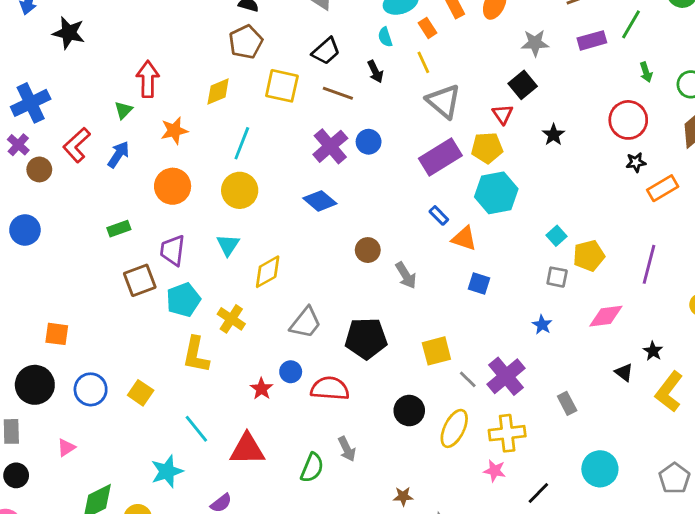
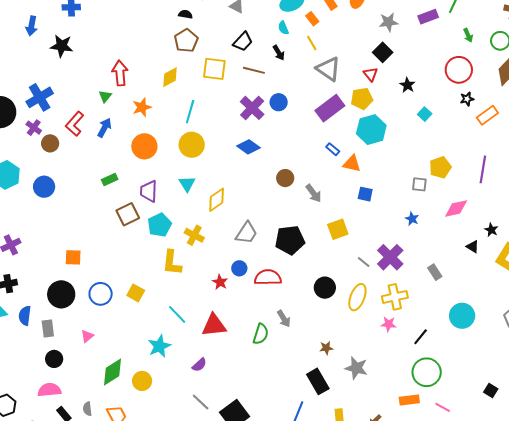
cyan square: (557, 236) -> (425, 114), moved
yellow square: (436, 351) -> (338, 229), moved

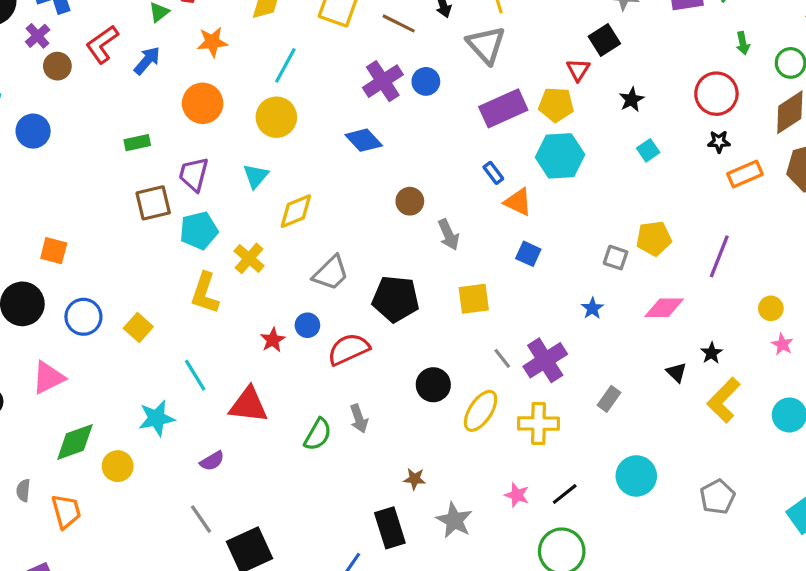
gray triangle: (328, 69) -> (486, 45), moved
gray rectangle: (435, 272) -> (609, 399), turned 56
red semicircle: (268, 277) -> (349, 349), turned -36
pink star: (389, 324) -> (517, 495), moved
pink triangle: (87, 336) -> (48, 378), size x1.6

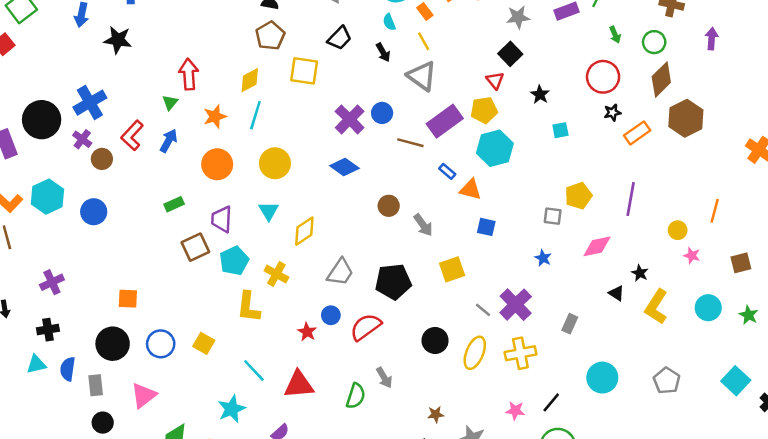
brown line: (399, 23) -> (410, 143), moved
cyan line: (285, 65) -> (255, 115), moved
cyan square: (648, 150) -> (560, 130), turned 35

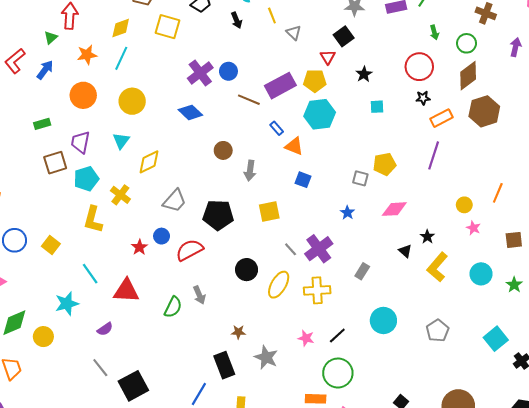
gray triangle: (422, 76) -> (294, 33), moved, size x0.6
purple line: (631, 199) -> (434, 155), moved
gray arrow: (423, 225) -> (250, 171), turned 36

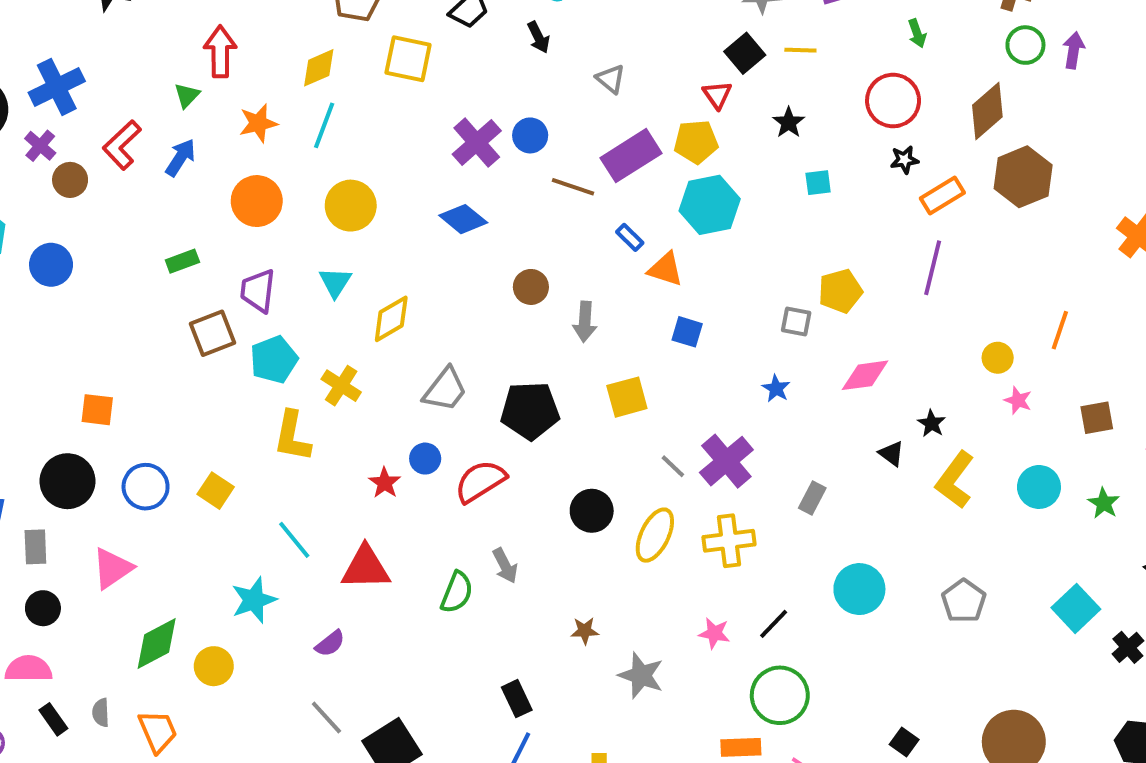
yellow line: (272, 16) -> (800, 50), moved, turned -63
gray triangle: (294, 33) -> (611, 79), moved
green circle: (467, 43) -> (1025, 45), moved
black rectangle: (224, 365) -> (517, 699), moved, size x0.7

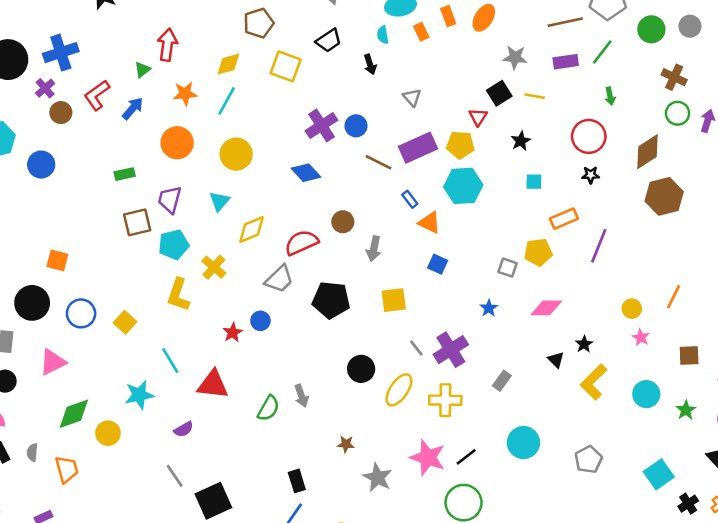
orange rectangle: (942, 195) -> (564, 219), moved
red semicircle: (480, 481) -> (301, 243), moved
pink star: (714, 633) -> (428, 457), size x1.8

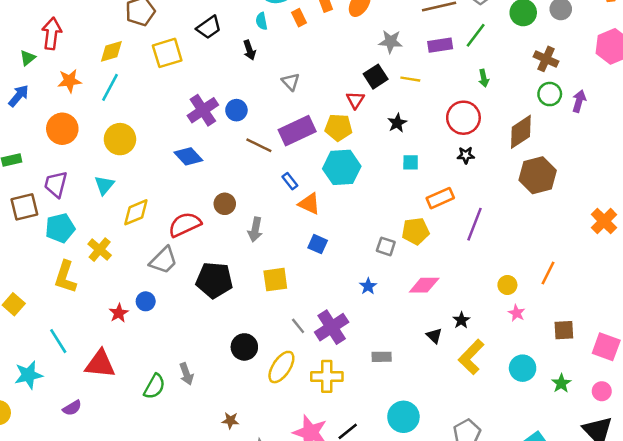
yellow square: (286, 66) -> (167, 53), turned -36
gray rectangle: (502, 381) -> (382, 357), turned 54

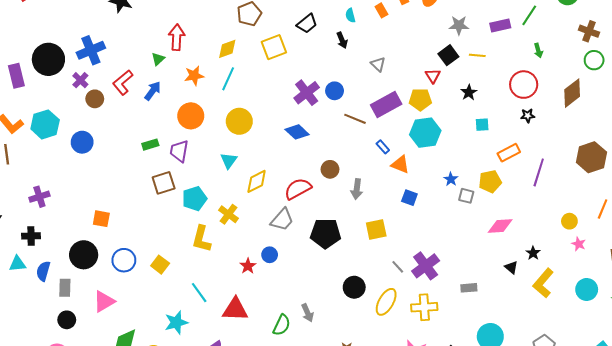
brown hexagon: (538, 175) -> (591, 157), moved
purple trapezoid: (56, 184) -> (179, 151), moved
blue star: (368, 286) -> (451, 179), moved

